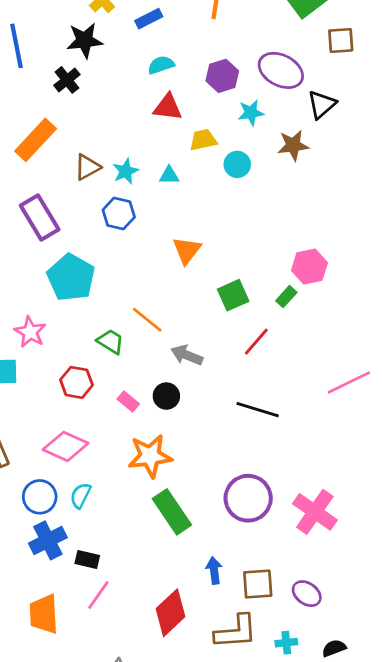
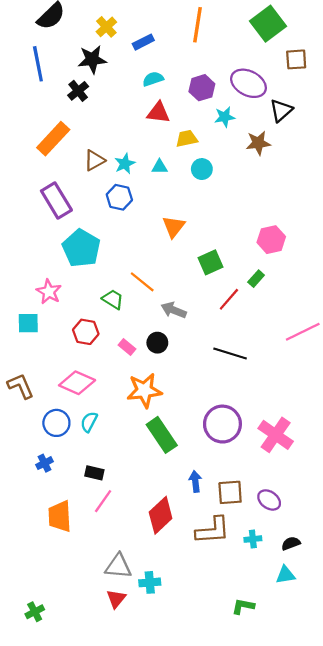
cyan circle: (237, 164) -> (202, 169), moved
green rectangle: (286, 297) -> (256, 279), moved
blue cross: (48, 540) -> (44, 463), moved, size x0.6

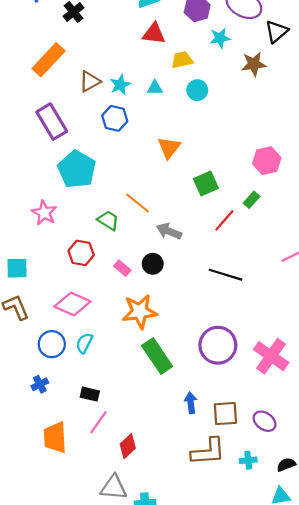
cyan square: (28, 323) -> (17, 268), moved
red diamond: (161, 515) -> (128, 446), moved, size x0.7

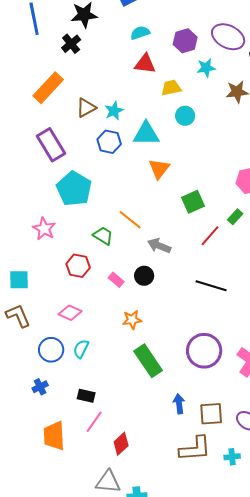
cyan triangle: (155, 88) -> (146, 134), moved, size x1.8
pink diamond: (72, 304) -> (70, 313), size x0.7
orange star: (140, 312) -> (132, 320), size x0.6

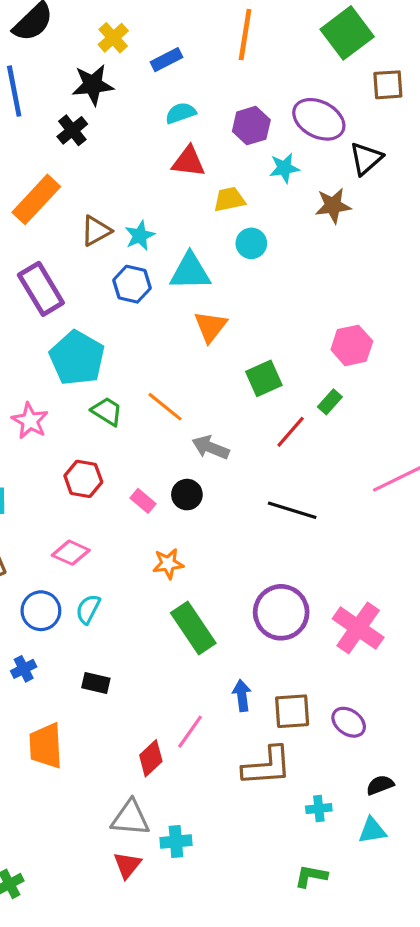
green trapezoid: (103, 236) -> (107, 411), moved
pink line: (94, 422) -> (190, 732), moved
cyan cross: (232, 457) -> (319, 809), moved

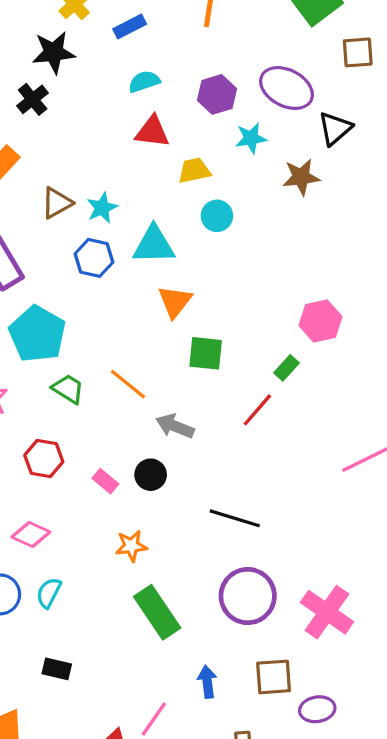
green square: (264, 378) -> (206, 353), moved, turned 30
green rectangle: (330, 402) -> (287, 368), moved
black line: (292, 510) -> (235, 518), moved
brown square: (292, 711) -> (274, 677), moved
purple ellipse: (349, 722) -> (317, 709), turned -44

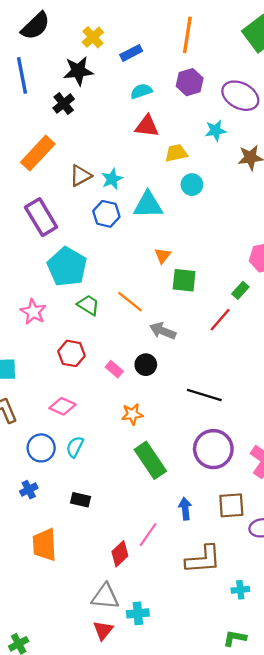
purple hexagon: (217, 94) -> (190, 82), moved
orange triangle: (175, 302) -> (163, 255), moved, size x0.7

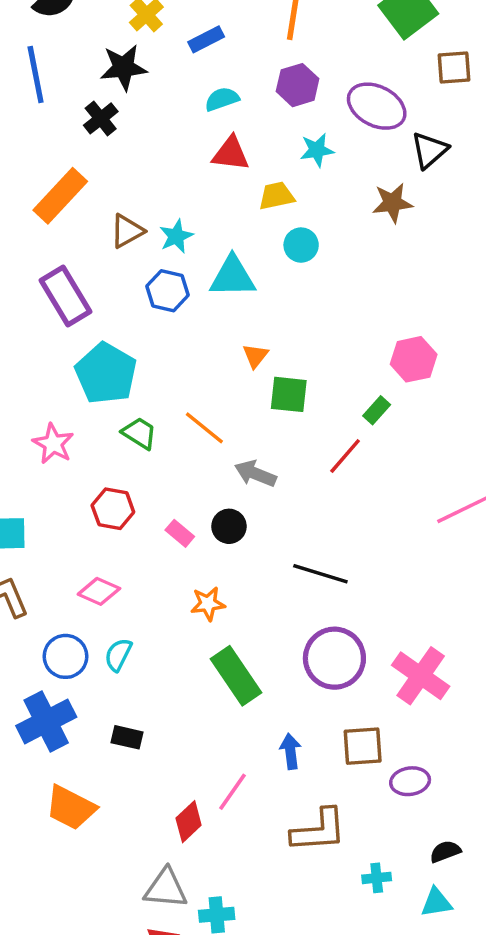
cyan star: (216, 131) -> (317, 150), moved
blue cross: (29, 490) -> (46, 721), size x2.0
orange trapezoid: (44, 545) -> (71, 808), turned -60

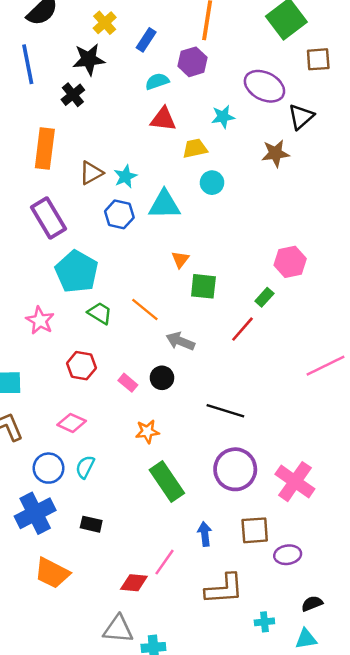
blue rectangle: (206, 39) -> (146, 40), turned -30
purple hexagon: (298, 85) -> (192, 62), moved
orange rectangle: (60, 196) -> (45, 148), turned -36
red diamond: (189, 822) -> (134, 583), turned 48

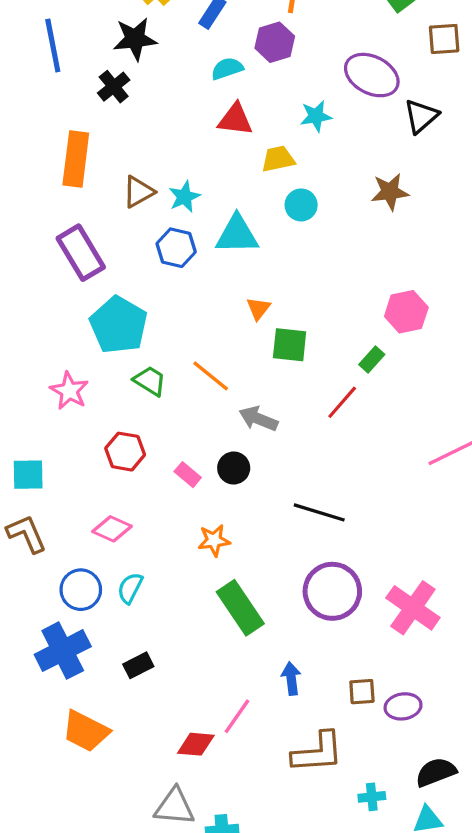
brown star: (275, 153) -> (390, 192), moved
black rectangle: (91, 524) -> (138, 665), turned -40
brown square: (255, 530) -> (362, 692), moved, size x0.7
black semicircle: (312, 604) -> (436, 772), size x1.4

